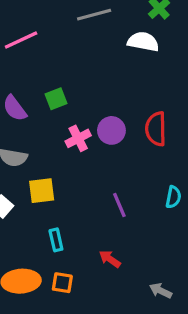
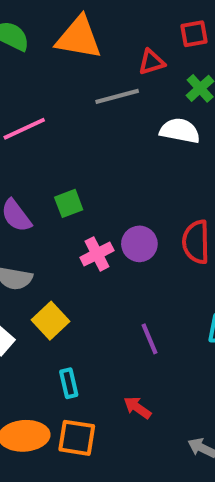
yellow square: (42, 191) -> (51, 321), turned -36
orange square: (62, 283) -> (77, 438), size x1.4

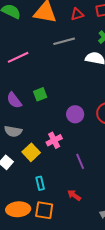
red triangle: (152, 62) -> (77, 14), moved
pink cross: (97, 254) -> (54, 140), moved

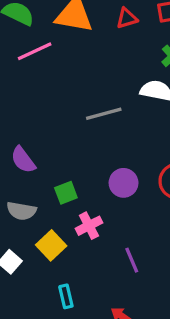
gray line: (64, 41) -> (104, 114), moved
pink line: (18, 57) -> (35, 51), moved
green square: (40, 94) -> (66, 193), moved

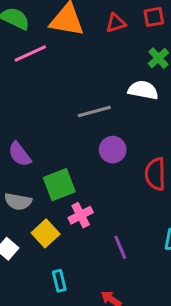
purple circle: (124, 183) -> (113, 150), moved
green square: (66, 193) -> (59, 185), size x1.5

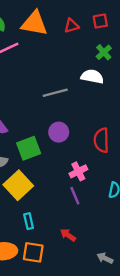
purple circle: (113, 150) -> (59, 132), moved
pink cross: (81, 215) -> (78, 171), moved
yellow square: (46, 233) -> (18, 185), size x1.4

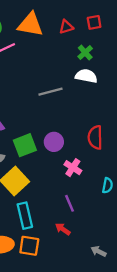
green cross: (104, 52) -> (85, 53), moved
purple circle: (59, 132) -> (54, 142), moved
pink cross: (78, 171) -> (73, 168), turned -30
purple line: (75, 196) -> (70, 203), moved
cyan rectangle: (29, 221) -> (25, 216), size x1.6

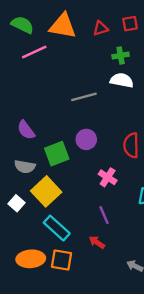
green cross: (85, 53) -> (121, 56), turned 32
purple circle: (54, 142) -> (86, 139), moved
cyan rectangle: (25, 216) -> (57, 228), turned -35

